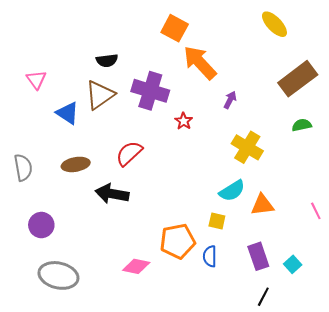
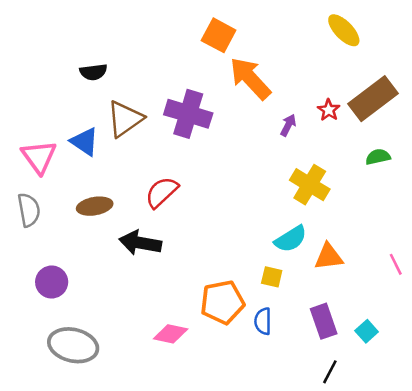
black semicircle: (107, 61) -> (93, 72), moved
pink triangle: (36, 80) -> (39, 157), moved, size x1.4
red star: (184, 121) -> (329, 110), moved

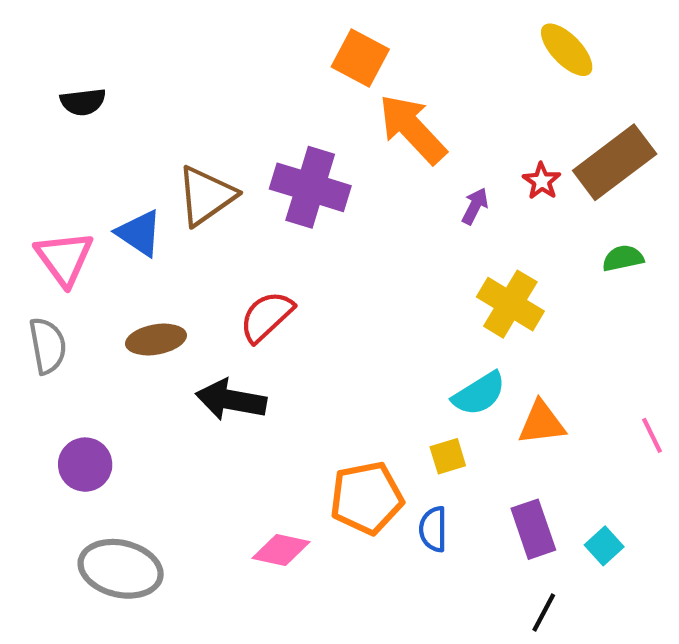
black semicircle: (93, 72) -> (83, 102), moved
yellow square: (272, 277) -> (448, 456), turned -30

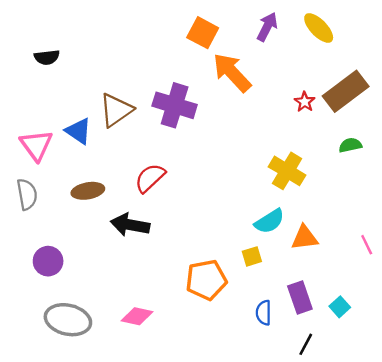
purple arrow: (475, 206) -> (267, 27), moved, size x1.4
blue semicircle: (433, 529) -> (264, 313), moved
pink diamond: (281, 550) -> (137, 316), moved

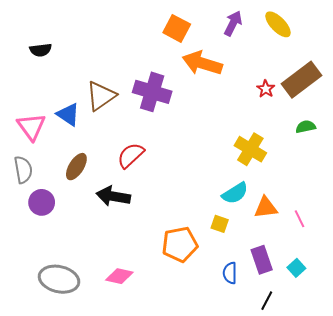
orange arrow: (232, 73) -> (202, 63), turned -30
brown ellipse: (88, 191) -> (76, 167), turned -48
pink line: (367, 245) -> (299, 219), moved
yellow square: (252, 256) -> (220, 224), turned 36
purple circle: (48, 261) -> (42, 202), moved

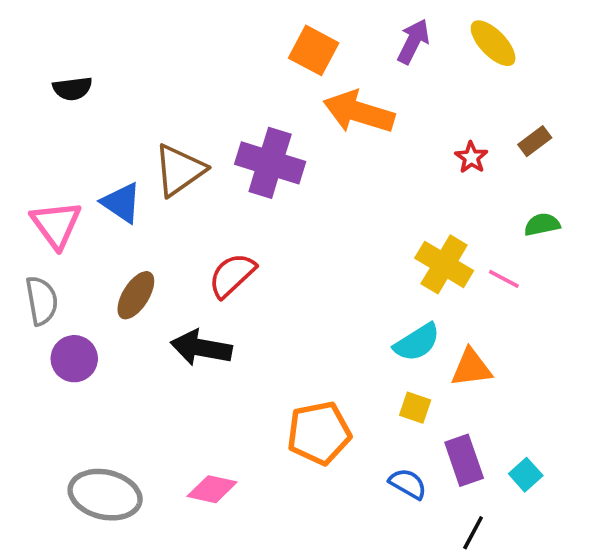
brown rectangle: (302, 80) -> (535, 141), size x0.5
pink line: (299, 219) -> (504, 279), moved, turned -36
yellow square: (220, 224) -> (415, 408), moved
blue semicircle: (230, 273) -> (408, 484), turned 120

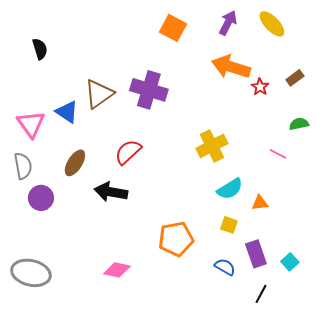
black semicircle: (72, 89) -> (40, 49), turned -100
orange arrow: (359, 112) -> (231, 67), moved
yellow cross: (444, 264) -> (212, 146), moved, turned 32
orange triangle: (471, 368) -> (260, 203), size x0.7
gray ellipse: (105, 495) -> (31, 273), moved

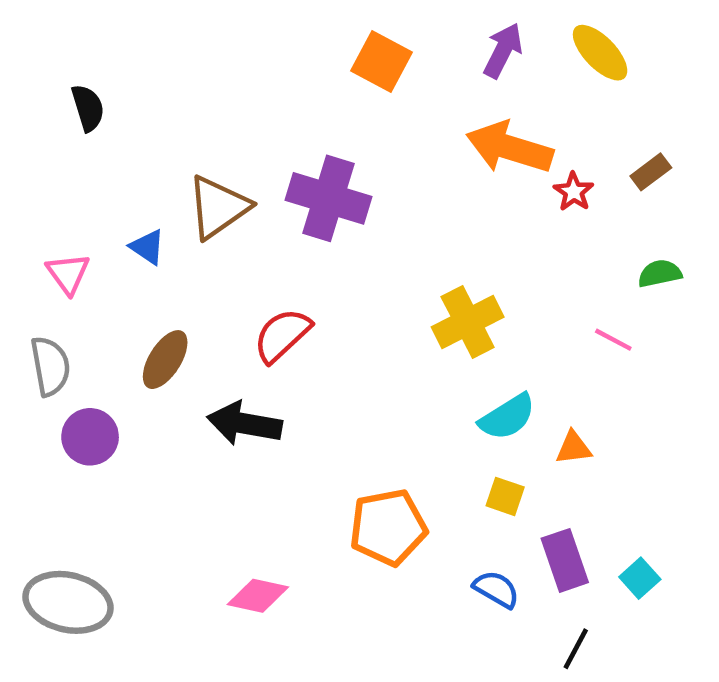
blue triangle: (67, 112) -> (147, 247), size x0.7
pink triangle: (31, 124) -> (68, 273), size x0.7

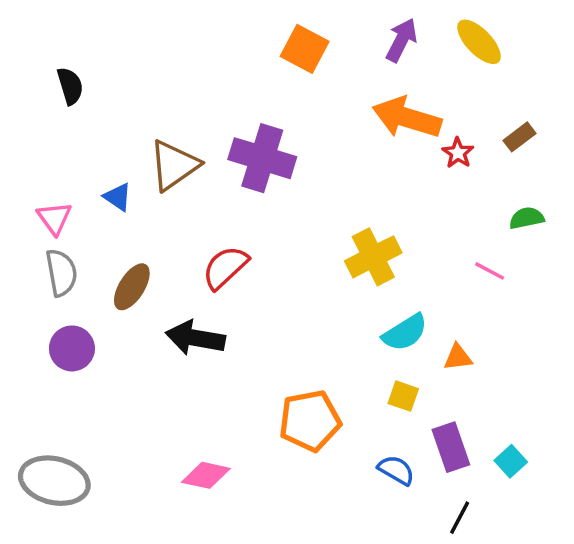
gray semicircle: (50, 366) -> (61, 273), moved

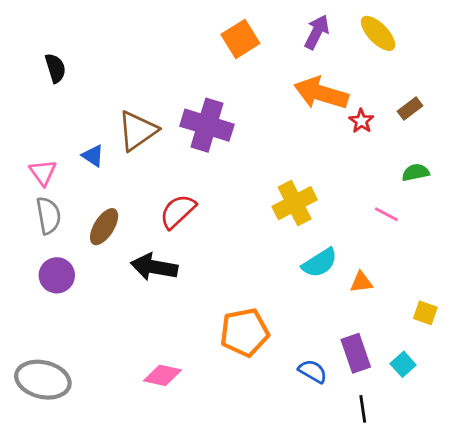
orange square: (305, 49) -> (240, 39), turned 30
yellow square: (403, 396) -> (425, 313), moved
black line: (460, 518) -> (363, 409), turned -36

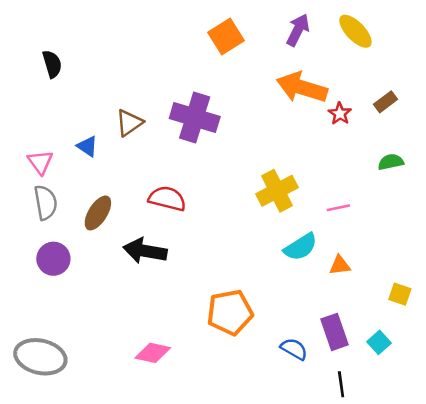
brown triangle: (137, 131) -> (129, 123), size x0.7
red semicircle: (178, 211) -> (167, 199), turned 57
pink line: (386, 214) -> (338, 208), moved, turned -40

